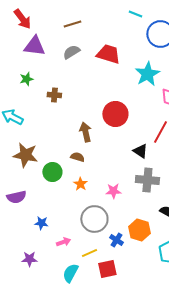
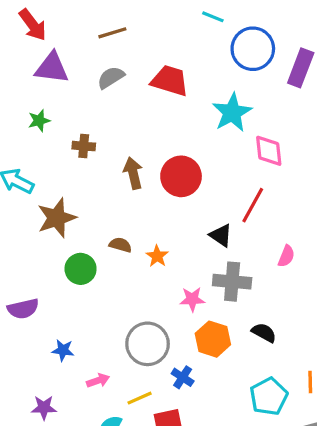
brown arrow: (85, 132) -> (133, 173), moved
brown star: (25, 155) -> (57, 218), moved, turned -30
orange star: (80, 184) -> (157, 256), moved
pink star: (113, 191) -> (192, 299), moved
orange hexagon: (139, 230) -> (213, 339), moved

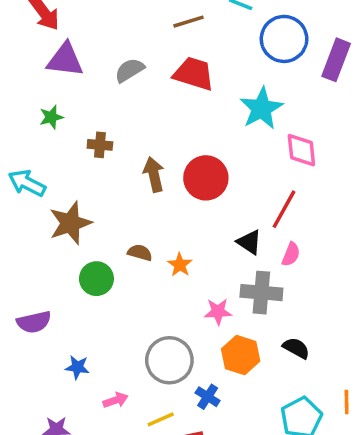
brown line: (112, 33) -> (188, 22), moved
pink semicircle: (286, 256) -> (291, 254), moved

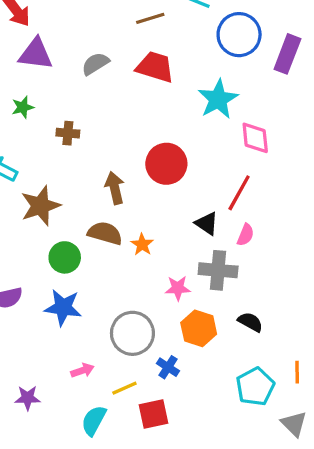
brown arrow: (154, 174) -> (115, 188), moved
brown semicircle: (140, 253) -> (105, 233), size x1.5
blue star: (77, 367) -> (63, 307), moved, size x1.6

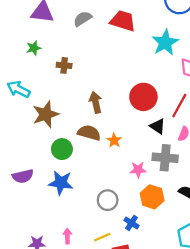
red circle: (166, 164) -> (143, 97), moved
gray circle: (132, 333) -> (108, 200), size x0.7
pink arrow: (82, 370) -> (67, 236), moved, turned -72

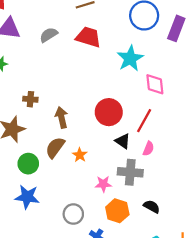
brown cross: (64, 65) -> (30, 99), moved
brown semicircle: (89, 133) -> (55, 148), turned -70

